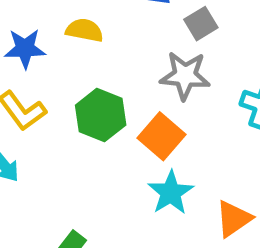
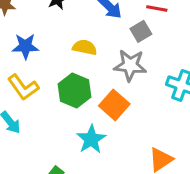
yellow semicircle: (84, 30) -> (85, 47), moved
cyan star: (171, 193) -> (91, 139), moved

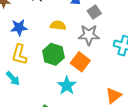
yellow L-shape: (23, 87) -> (19, 55), turned 55

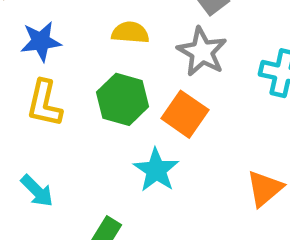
gray star: (89, 35) -> (202, 52), turned 30
cyan arrow: (13, 78) -> (37, 191), moved

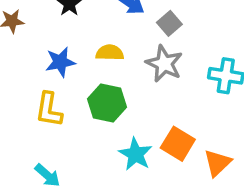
blue star: (41, 41) -> (60, 62), moved
orange square: (185, 114) -> (178, 144), moved

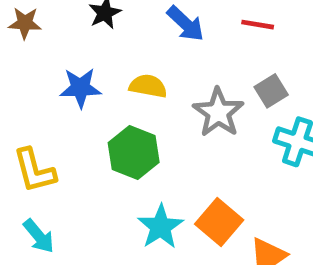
gray square: (169, 23) -> (271, 91), moved
yellow L-shape: (49, 110) -> (34, 170), moved, turned -33

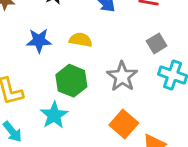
gray star: (218, 112) -> (122, 76), moved
cyan star: (161, 227) -> (54, 115), moved

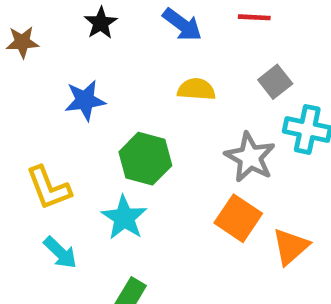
yellow semicircle: (81, 40) -> (196, 89), moved
gray star: (122, 76) -> (250, 157), moved

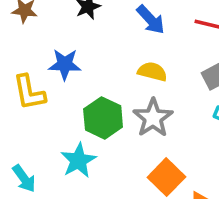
gray star: (250, 157) -> (153, 118), moved
yellow L-shape: (49, 188) -> (29, 92), moved

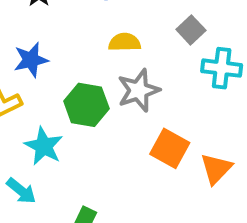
gray star: (153, 118) -> (139, 90), turned 30
cyan star: (78, 161) -> (44, 146), moved

